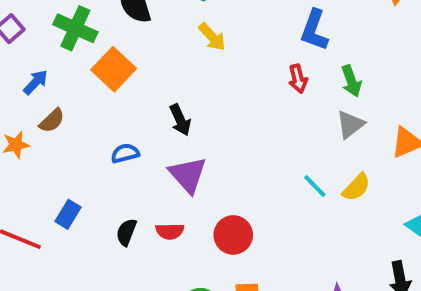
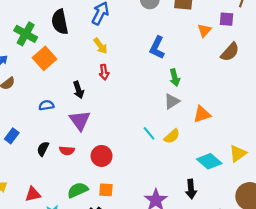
red arrow: (298, 79) -> (104, 72), moved

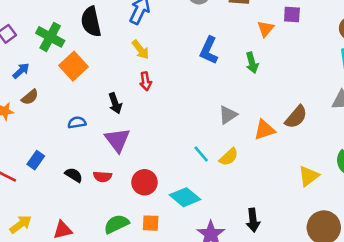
brown semicircle: (230, 52) -> (296, 117), moved
green arrow: (175, 78) -> (252, 63), moved
black semicircle: (43, 149) -> (74, 175), turned 96
cyan diamond: (209, 161) -> (185, 197), moved

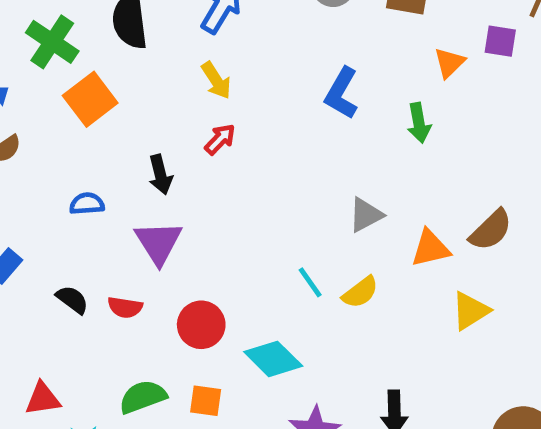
red arrow: (146, 81) -> (220, 139), turned -132
yellow triangle: (309, 176) -> (470, 311), moved

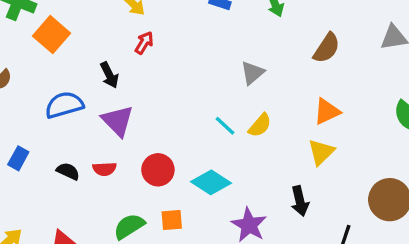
blue semicircle: (87, 204) -> (64, 105), size x1.6
brown semicircle: (491, 230) -> (327, 48), moved
orange triangle: (430, 248) -> (327, 111), moved
yellow triangle: (470, 311) -> (321, 152), moved

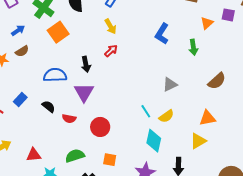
black semicircle: (68, 171) -> (49, 107), moved
cyan diamond: (211, 182) -> (154, 141), moved, turned 55
orange square: (172, 220) -> (110, 160), moved

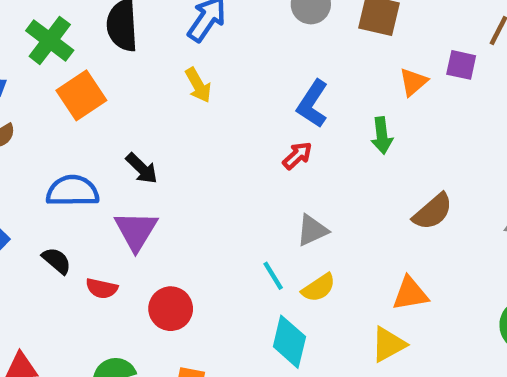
red arrow: (111, 51) -> (297, 156), moved
black arrow: (86, 64) -> (142, 168), turned -35
gray triangle: (170, 84) -> (312, 230), moved

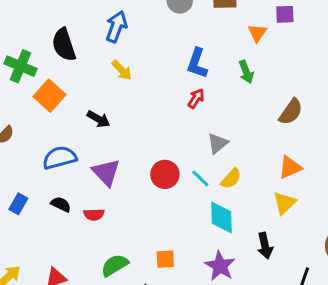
black arrow: (142, 168) -> (98, 119), moved
red circle: (171, 309) -> (165, 174), moved

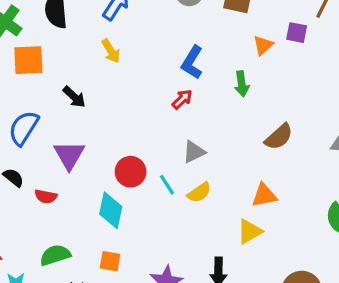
orange square: (50, 96) -> (28, 60), turned 32
blue semicircle: (60, 158) -> (24, 128), turned -56
cyan diamond: (221, 217) -> (111, 210), moved

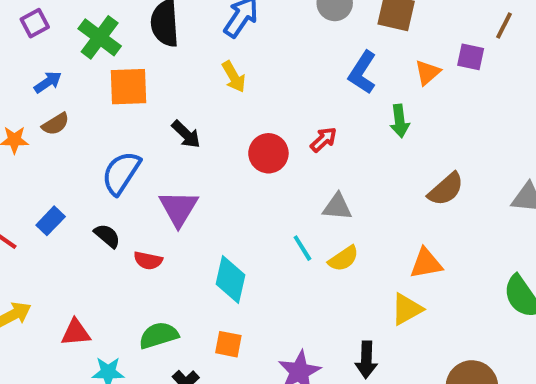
blue L-shape: (192, 62) -> (362, 72), moved
gray triangle: (194, 152) -> (337, 207), turned 30
red circle: (131, 172) -> (268, 153), moved

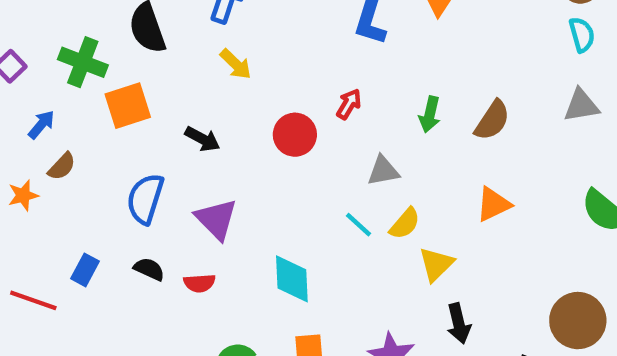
green arrow: (400, 121) -> (430, 114), moved, turned 36
yellow triangle: (407, 309) -> (436, 264), moved

